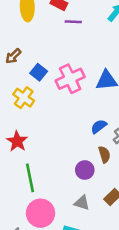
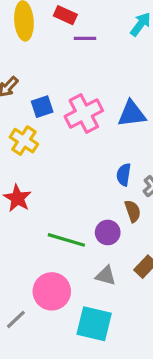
blue square: (39, 72) -> (42, 107), turned 35
blue semicircle: (99, 126) -> (124, 175), turned -42
green line: (30, 178) -> (66, 240), moved, turned -60

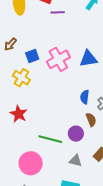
pink circle: (52, 291) -> (31, 163), moved

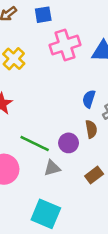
blue square: (32, 56) -> (43, 15), moved
gray triangle: (75, 161) -> (52, 168), moved, turned -40

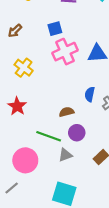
blue square: (43, 15) -> (55, 29), moved
brown semicircle: (91, 129) -> (67, 112), moved, turned -88

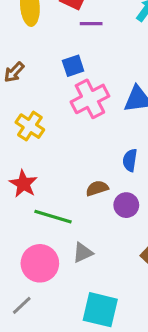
purple circle: (77, 133) -> (126, 205), moved
green line: (49, 136) -> (53, 217), moved
gray triangle: (65, 155) -> (83, 253), moved

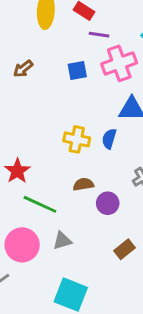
pink cross: (90, 99) -> (119, 63), moved
yellow cross: (30, 126) -> (77, 139), moved, turned -30
blue semicircle: (130, 160) -> (109, 139), moved

